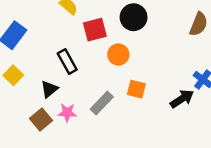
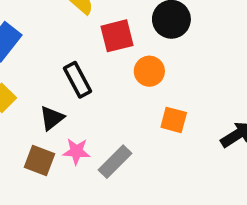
gray rectangle: (102, 103) -> (115, 162), moved
brown square: (41, 120) -> (40, 160), turned -30

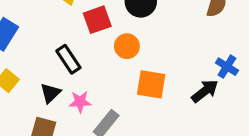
orange square: (174, 120) -> (151, 84), size x1.4
pink star: (76, 151) -> (80, 102), moved

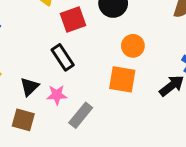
orange circle: (127, 46) -> (133, 46), moved
black rectangle: (68, 59) -> (63, 57), moved

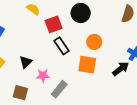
black rectangle: (63, 57) -> (61, 46), moved
black triangle: (29, 87) -> (26, 62), moved

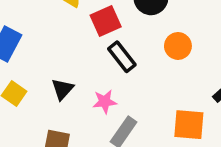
orange square: (87, 65) -> (189, 125), moved
pink star: (43, 76) -> (105, 102), moved

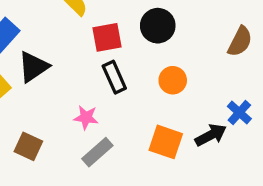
black triangle: (62, 89) -> (33, 67), moved, size x1.4
orange square: (189, 125) -> (166, 142), moved

